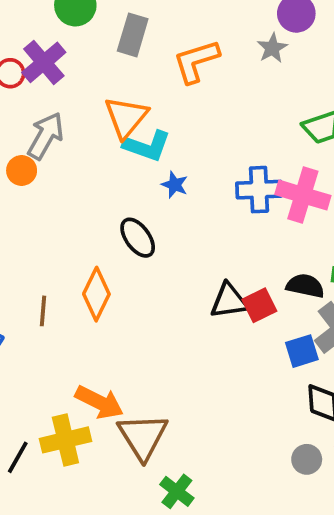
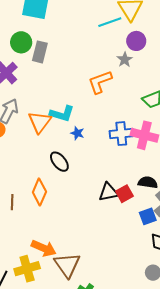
gray rectangle: (133, 35) -> (40, 52), moved
orange L-shape: (196, 61) -> (100, 82), moved
orange triangle: (126, 117) -> (40, 122), moved

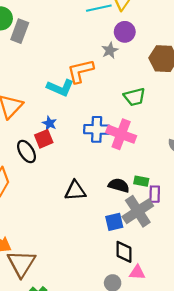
cyan L-shape: (62, 114) -> (60, 88), moved
red square: (124, 194) -> (44, 139), moved

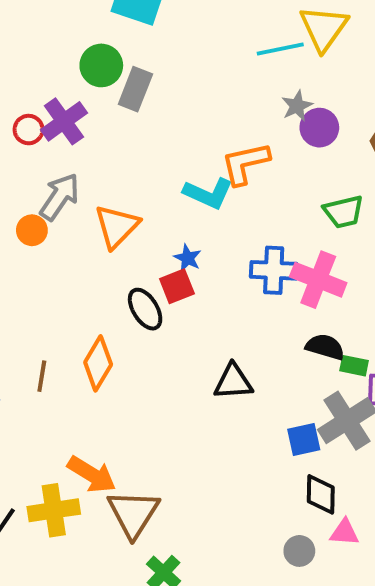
purple circle: (125, 32) -> (319, 128), moved
gray star: (110, 50) -> (297, 106), moved
black semicircle: (119, 185) -> (325, 347), moved

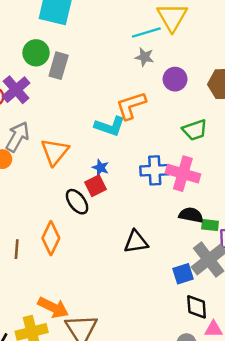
gray star: (297, 106) -> (144, 57), moved, turned -30

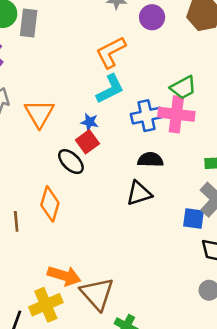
cyan L-shape: (110, 126) -> (110, 89), moved, turned -36
green trapezoid: (195, 130) -> (183, 88), moved
black semicircle: (191, 215) -> (150, 160), moved
blue square: (183, 274) -> (194, 219), turned 35

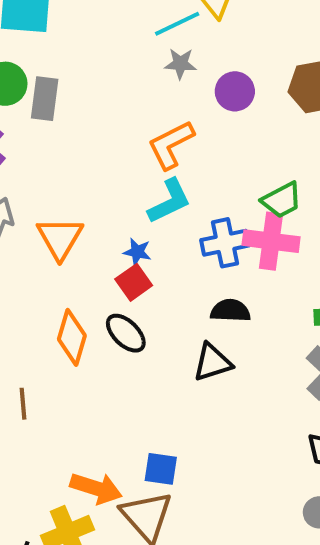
black ellipse: (71, 162) -> (126, 333), moved
orange diamond: (50, 204) -> (72, 337), moved
blue square: (194, 219) -> (161, 469), moved

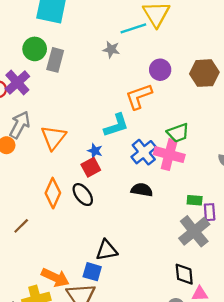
gray star: (180, 64) -> (111, 49), moved
orange L-shape: (171, 145) -> (139, 96), moved
blue cross: (225, 243) -> (144, 152), turned -35
black triangle: (212, 362) -> (107, 250), moved
brown line: (23, 404) -> (21, 226), turned 42

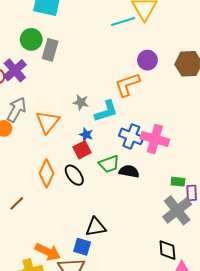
gray star: (111, 49) -> (81, 102), moved
green trapezoid: (178, 133) -> (109, 164), moved
blue cross: (144, 152) -> (131, 136), turned -30

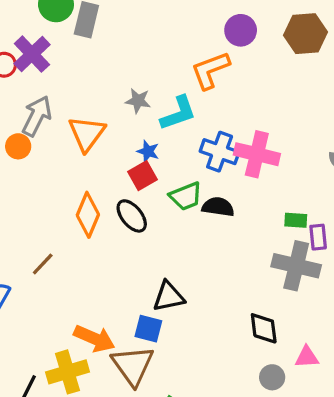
gray cross: (177, 210) -> (296, 266), turned -36
black diamond: (167, 250) -> (264, 328), moved

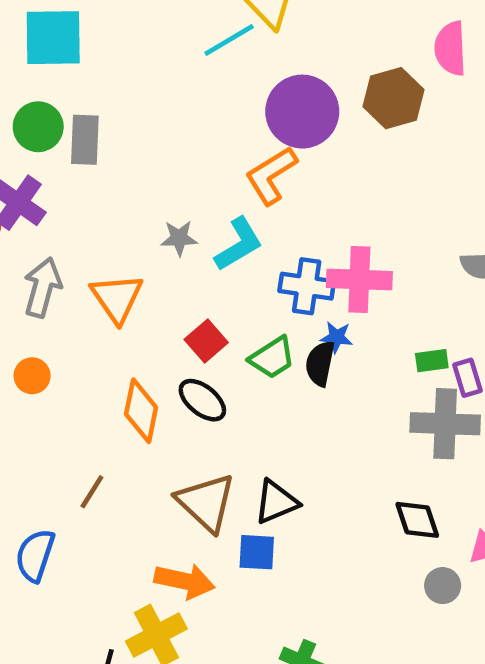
purple circle: (241, 30) -> (302, 112), size x1.6
orange circle: (18, 146) -> (32, 376), moved
blue star: (148, 151) -> (337, 337), moved
black semicircle: (218, 207) -> (320, 363), turned -76
brown triangle: (133, 366) -> (206, 502), moved

